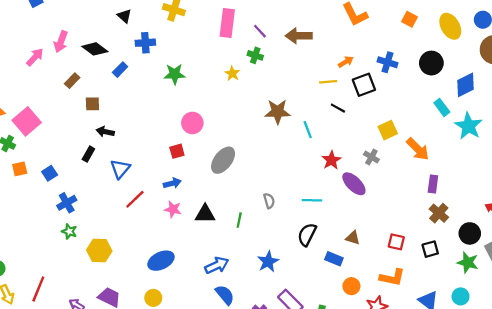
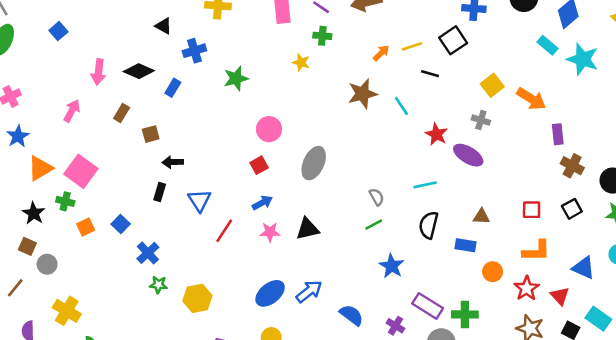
pink arrow: (35, 57) -> (72, 111), moved
orange arrow: (346, 62) -> (381, 53), moved
green line: (239, 220) -> (374, 224), moved, turned 64
blue arrow: (217, 265) -> (309, 291), moved

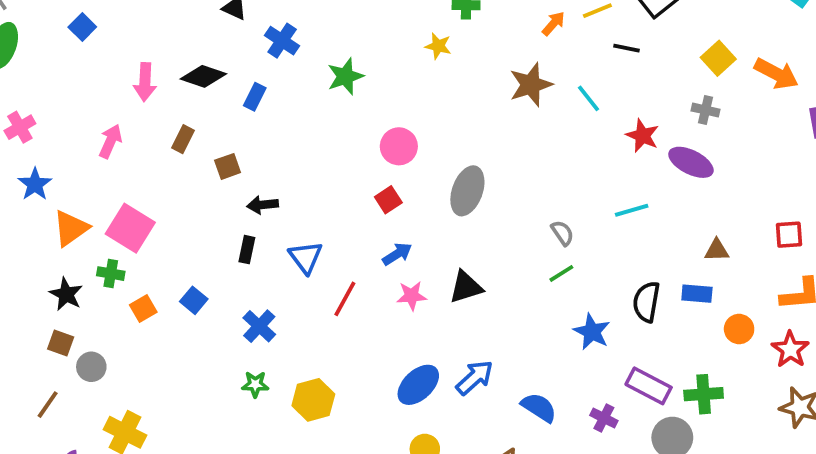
blue cross: (194, 51) -> (282, 41), turned -35
black semicircle: (429, 225) -> (646, 302), moved
blue cross: (148, 253) -> (259, 326), moved

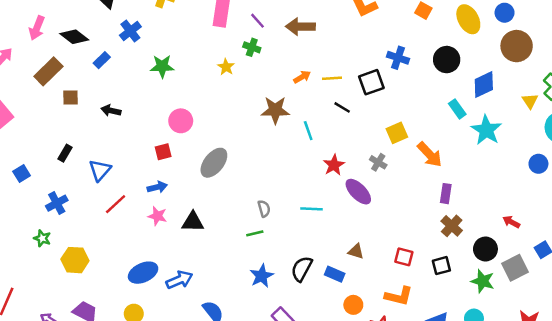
brown rectangle: (183, 139) -> (48, 71), size x1.6
black arrow: (263, 205) -> (111, 111), moved

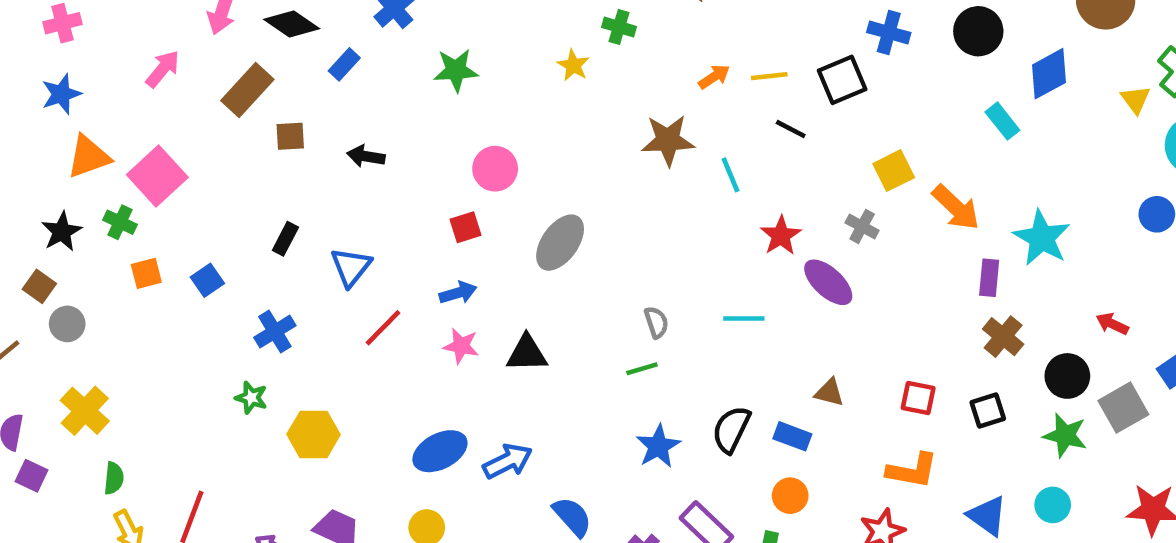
cyan star: (486, 130) -> (1042, 238), moved
orange circle: (353, 305) -> (790, 496), moved

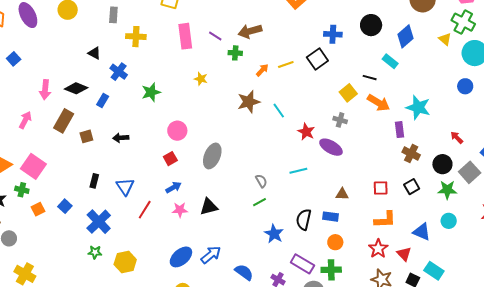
green cross: (619, 27) -> (235, 53), moved
black line: (791, 129) -> (370, 78), moved
red arrow: (1112, 324) -> (457, 137), turned 32
blue cross: (275, 332) -> (99, 222), size x1.4

